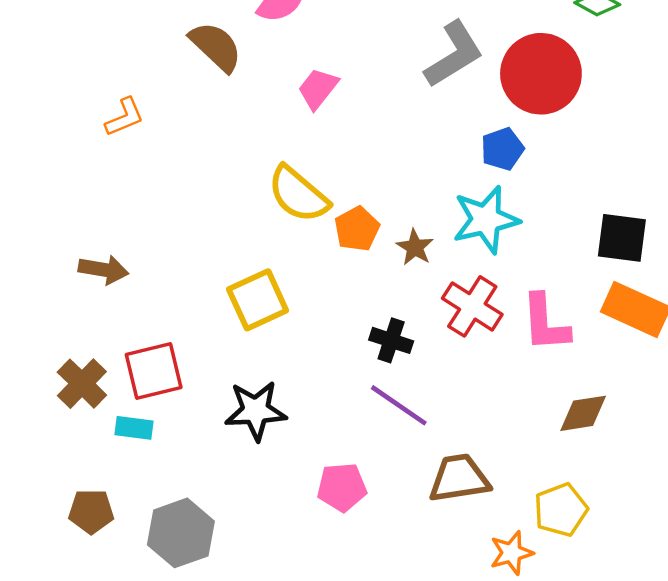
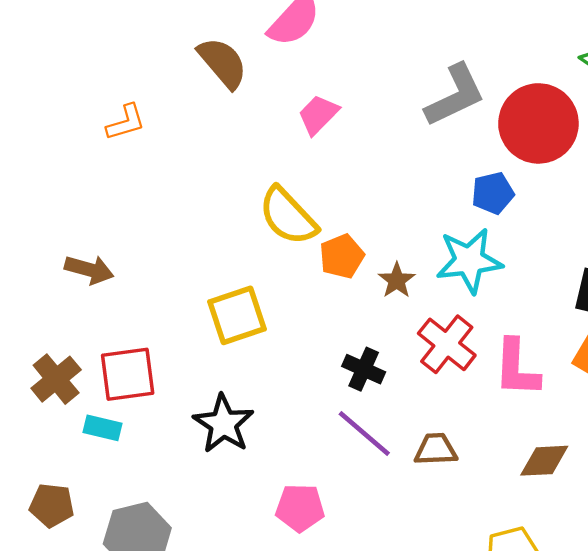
black star: (256, 411) -> (223, 424), turned 30
brown trapezoid: (459, 478) -> (436, 449), moved, size x0.7

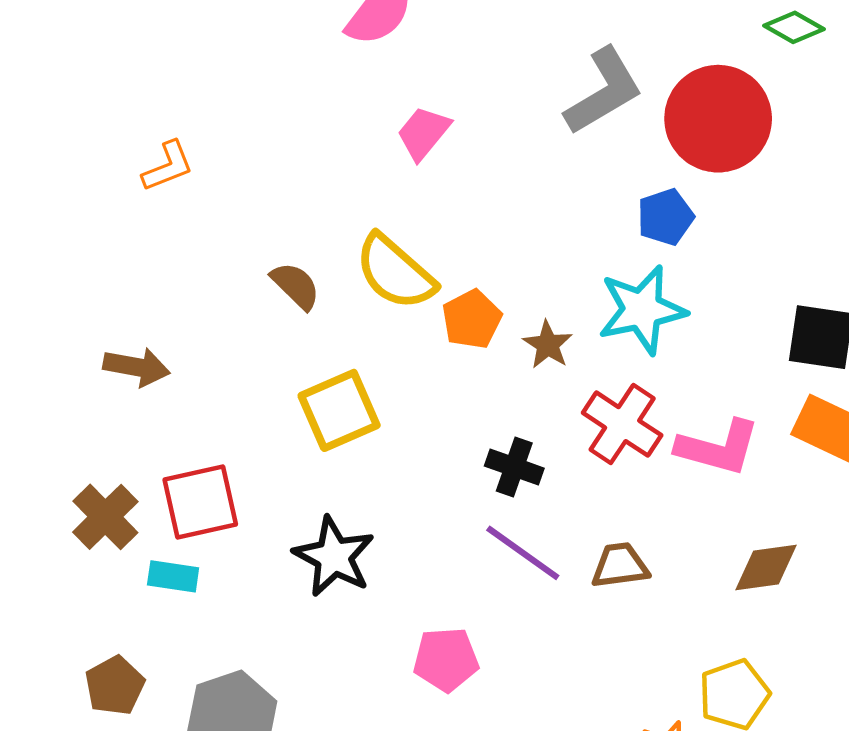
brown semicircle: (223, 63) -> (296, 286), moved, size x0.7
pink L-shape: (517, 368) -> (718, 448), turned -72
brown pentagon: (52, 505) -> (115, 686), turned -30

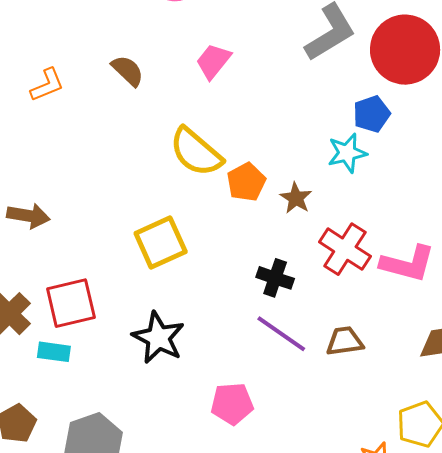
brown semicircle: (296, 286) -> (128, 71), moved
cyan star: (642, 310) -> (347, 153), moved, size x0.7

